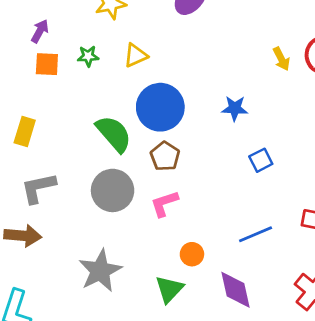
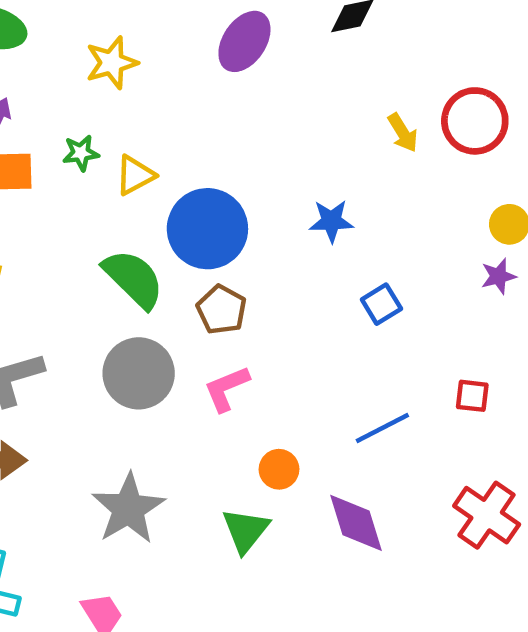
yellow triangle: (136, 55) -> (135, 175), moved

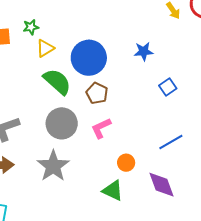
yellow triangle: (135, 175) -> (45, 48), moved
gray star: (128, 509) -> (53, 166), moved
green triangle: (246, 530) -> (113, 191), turned -40

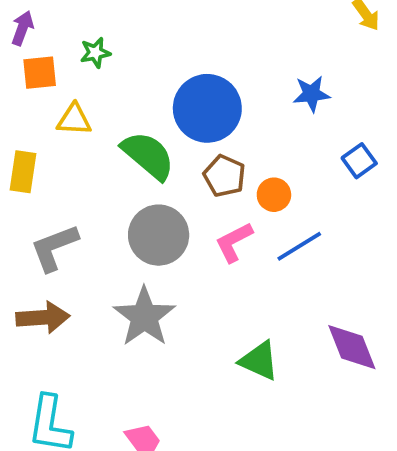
yellow triangle: (45, 48) -> (74, 120), moved, turned 36
blue line: (171, 142) -> (299, 246), moved
orange circle: (126, 163) -> (274, 195), moved

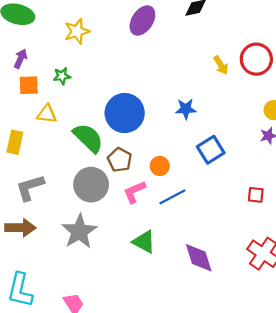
blue square: (359, 161) -> (211, 150), size x1.4
brown pentagon: (224, 176) -> (120, 160), moved
green triangle: (259, 361) -> (144, 242), moved

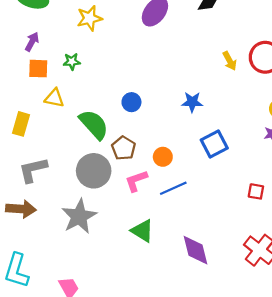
blue circle: (125, 113) -> (131, 102), size x0.5

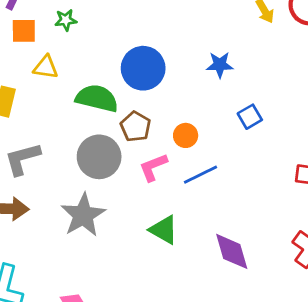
blue circle: (131, 102) -> (143, 68), size x1.8
green semicircle: (94, 124) -> (97, 98), turned -32
blue square: (214, 144) -> (250, 117), size x0.7

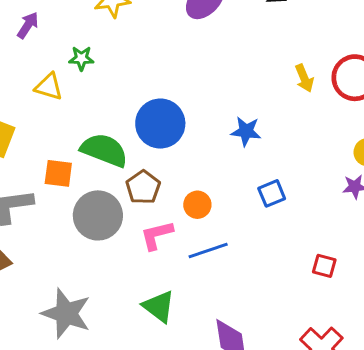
orange square: (24, 31) -> (58, 173), moved
yellow triangle: (46, 67) -> (49, 87), moved
gray star: (83, 215) -> (66, 313), moved, turned -30

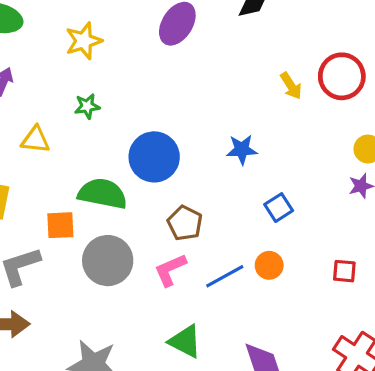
green star: (81, 58) -> (87, 106), moved
brown pentagon: (143, 187) -> (185, 223), moved
orange circle: (197, 205) -> (269, 265), moved

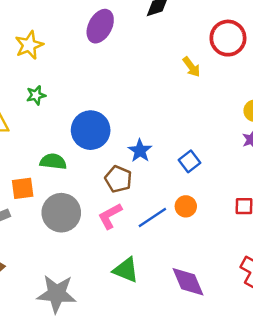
red circle: (342, 76) -> (228, 38), moved
blue star: (242, 150) -> (140, 151), moved, turned -30
green semicircle: (103, 194) -> (53, 161), size x0.7

